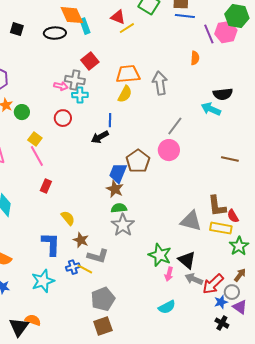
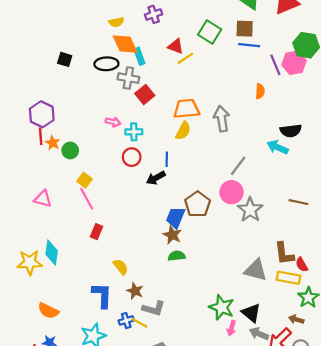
gray cross: (75, 80) -> (128, 78), moved
red circle: (63, 118) -> (132, 157), moved
gray star: (123, 225) -> (250, 210), moved
brown arrow: (240, 275) -> (296, 319), moved, turned -112

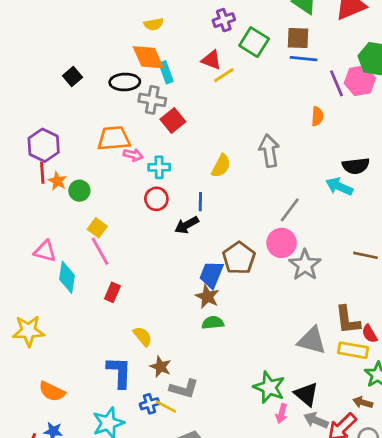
purple cross: (154, 14) -> (224, 20), moved
yellow semicircle: (116, 22) -> (154, 24), moved
black square: (65, 59) -> (73, 76), turned 32
orange trapezoid: (187, 109) -> (114, 138), moved
cyan diamond: (52, 253) -> (67, 277), moved

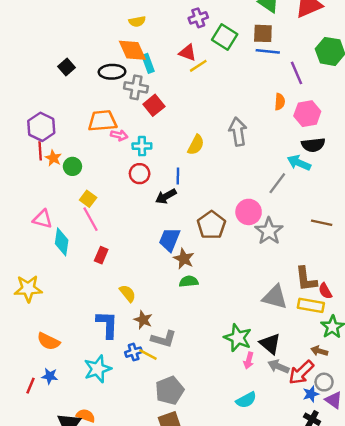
pink hexagon: (360, 81) -> (307, 114), moved
gray line: (290, 210) -> (277, 183), moved
blue trapezoid: (211, 275) -> (170, 239), moved

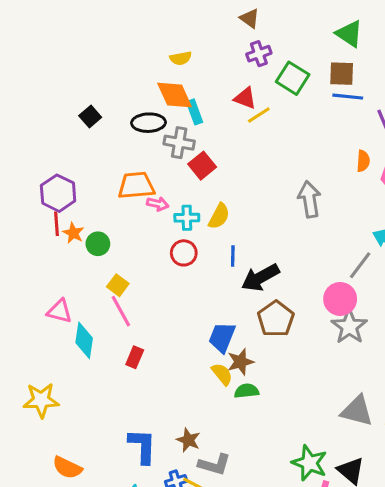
yellow semicircle: (196, 145) -> (219, 216), moved
black arrow: (166, 196) -> (260, 277), moved, size x1.4
pink circle: (249, 212) -> (340, 299), moved
brown star: (184, 259) -> (240, 362), turned 30
yellow semicircle: (128, 293) -> (222, 374), moved

